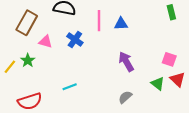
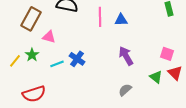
blue cross: (75, 39) -> (77, 59), moved
cyan line: (70, 87) -> (57, 64), moved

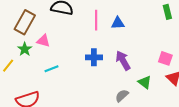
green star: (32, 55) -> (25, 49), moved
blue cross: (77, 59) -> (94, 57), moved, turned -35
green triangle: (156, 77) -> (145, 82), moved

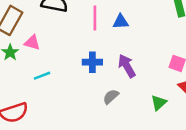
green triangle: (145, 82) -> (159, 103), moved, turned 40
gray semicircle: (122, 96) -> (111, 97), moved

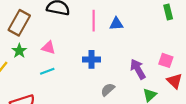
pink triangle: (32, 43) -> (48, 48), moved
purple arrow: (127, 66) -> (138, 69), moved

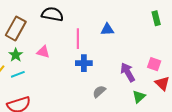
pink line: (94, 21) -> (78, 39), moved
cyan line: (47, 71) -> (18, 74), moved

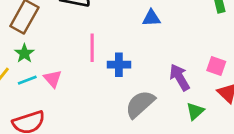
pink line: (78, 39) -> (92, 48), moved
pink triangle: (43, 52) -> (53, 79), moved, turned 32
gray semicircle: (99, 92) -> (140, 104), size x1.6

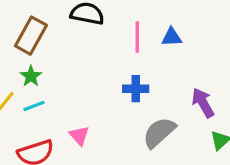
pink line: (92, 48) -> (137, 37), moved
pink triangle: (53, 79) -> (79, 136), moved

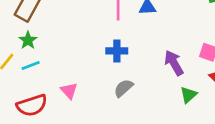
gray semicircle: (159, 132) -> (123, 88), moved, size x0.7

